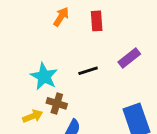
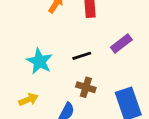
brown cross: (57, 103) -> (86, 87), moved

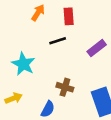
black line: (82, 56) -> (58, 41), moved

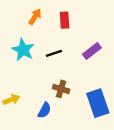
black line: (58, 41) -> (54, 53), moved
cyan star: (23, 64) -> (23, 50), moved

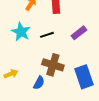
brown cross: (61, 89) -> (53, 65), size x1.5

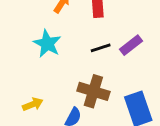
black line: (47, 35) -> (101, 48), moved

